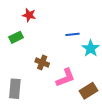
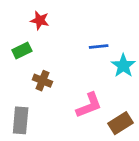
brown cross: (42, 63) -> (42, 81), moved

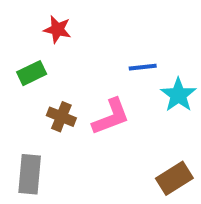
pink L-shape: (89, 105) -> (111, 117), moved

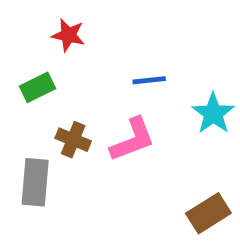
blue line: (143, 67) -> (149, 80), moved
gray rectangle: (30, 174) -> (35, 182), moved

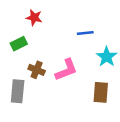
blue line: (149, 80) -> (85, 33), moved
brown rectangle: (208, 213) -> (101, 92), moved, turned -54

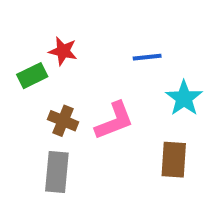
red star: (34, 18) -> (63, 51), moved
gray rectangle: (18, 91) -> (57, 172), moved

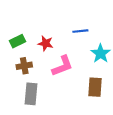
red star: (63, 51) -> (46, 43), moved
brown cross: (63, 121) -> (24, 66), moved, turned -32

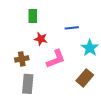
green rectangle: (18, 41) -> (33, 16), moved, turned -64
brown rectangle: (95, 87) -> (85, 78), turned 36

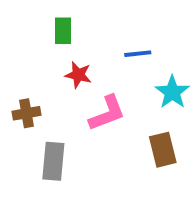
brown cross: (22, 59) -> (26, 113), moved
brown rectangle: (85, 78) -> (163, 150), turned -54

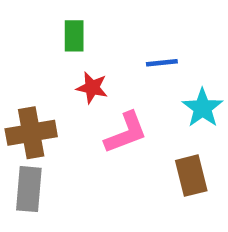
brown cross: (26, 113) -> (31, 133), size x1.5
gray rectangle: (53, 161) -> (29, 189), moved

